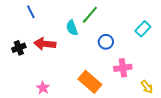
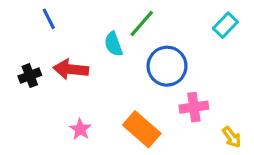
cyan rectangle: (143, 29) -> (225, 25), moved
blue circle: (106, 42) -> (167, 66), size x1.6
pink star: (43, 88) -> (80, 129), moved

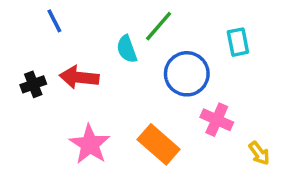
cyan rectangle: (225, 25) -> (238, 42), moved, turned -55
pink cross: (194, 107) -> (217, 120), turned 32
pink star: (80, 129) -> (90, 144), size x1.6

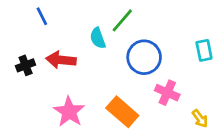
cyan rectangle: (238, 42) -> (204, 50), moved

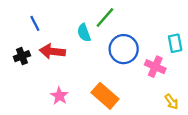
blue line: (42, 16) -> (35, 23), moved
pink cross: (167, 93) -> (155, 67), moved
pink star: (69, 112) -> (59, 96), size x0.7

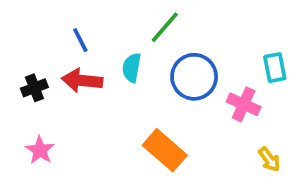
blue line: (35, 23) -> (80, 40), moved
cyan semicircle: (84, 33) -> (132, 68), moved, turned 30
pink star: (59, 96) -> (40, 150), moved

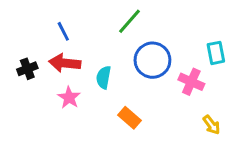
cyan semicircle: (132, 68) -> (104, 77), moved
pink star: (40, 150) -> (69, 98), moved
orange rectangle: (165, 150) -> (129, 118), size x0.7

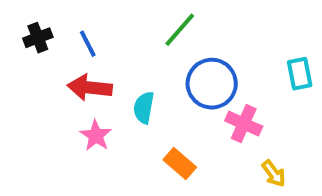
black cross: (27, 69) -> (38, 38), moved
pink cross: (191, 82) -> (244, 124), moved
yellow arrow: (211, 125) -> (274, 174), moved

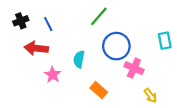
red arrow: (90, 88) -> (36, 48), moved

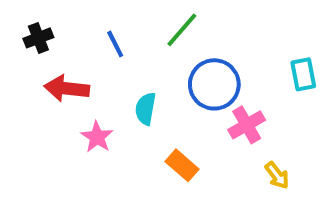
blue line: (48, 24) -> (115, 44), moved
pink cross: (134, 68) -> (247, 125), turned 36

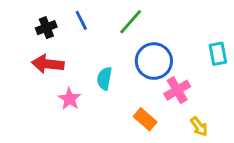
black cross: (38, 38) -> (46, 28), moved
blue line: (115, 44) -> (81, 20), moved
orange rectangle: (182, 165) -> (145, 119), moved

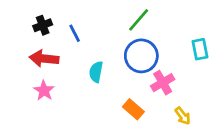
blue line: (81, 20) -> (75, 33), moved
green line: (131, 22) -> (139, 20), moved
pink star: (70, 99) -> (44, 91), moved

